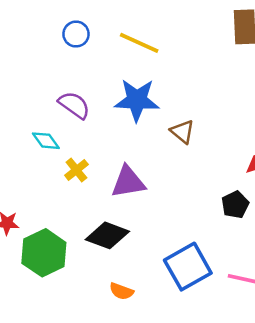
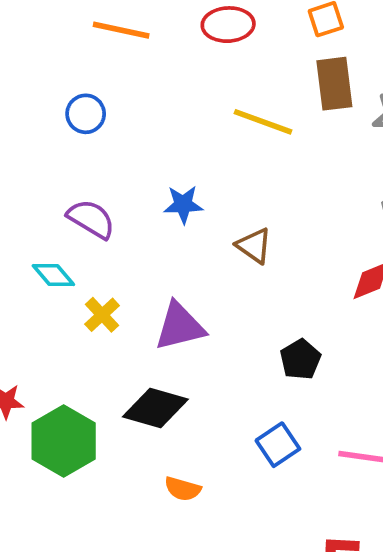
yellow line: (139, 43) -> (263, 122), moved
blue star: (137, 100) -> (183, 204), size x0.6
black pentagon: (235, 205) -> (300, 359), moved
blue square: (188, 267) -> (278, 445), size x0.6

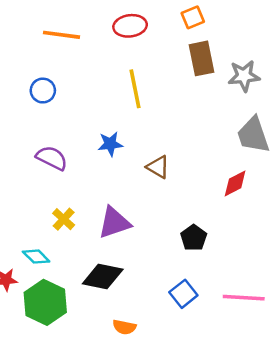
yellow line: (263, 122) -> (135, 89), moved, turned 63
cyan diamond: (53, 275) -> (36, 257), moved

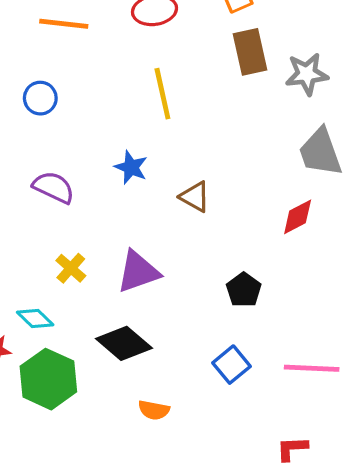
blue star: (110, 144) -> (131, 167), turned 30
black diamond: (103, 276) -> (124, 343), turned 30

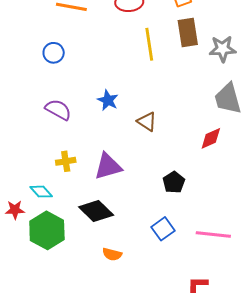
yellow line: (162, 94) -> (149, 44), moved
yellow cross: (71, 268) -> (66, 161), turned 36

